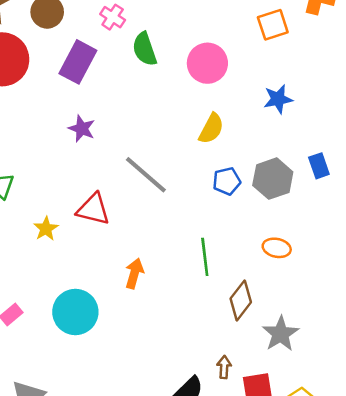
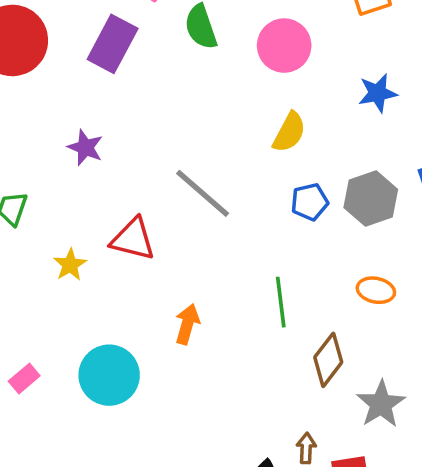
purple star: (82, 129) -> (85, 147), moved

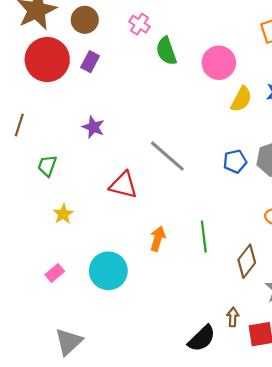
purple rectangle: (113, 44) -> (90, 62), moved, size x0.6
yellow semicircle: (289, 132) -> (241, 99), moved
yellow star: (70, 265) -> (63, 214), moved
green line: (281, 302) -> (204, 237), moved

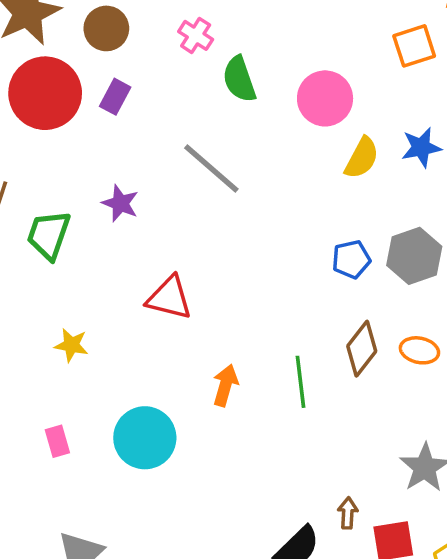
gray line: (167, 156) -> (211, 168), moved
green trapezoid: (47, 166) -> (49, 235), moved, size x1.4
yellow star: (63, 214) -> (71, 345), turned -30
brown diamond: (247, 261) -> (362, 349), moved
pink rectangle: (55, 273) -> (57, 441), turned -66

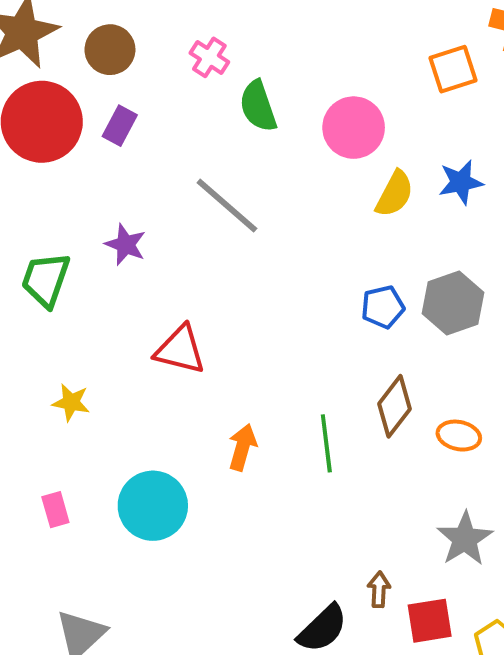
orange ellipse: (419, 350) -> (459, 436), moved

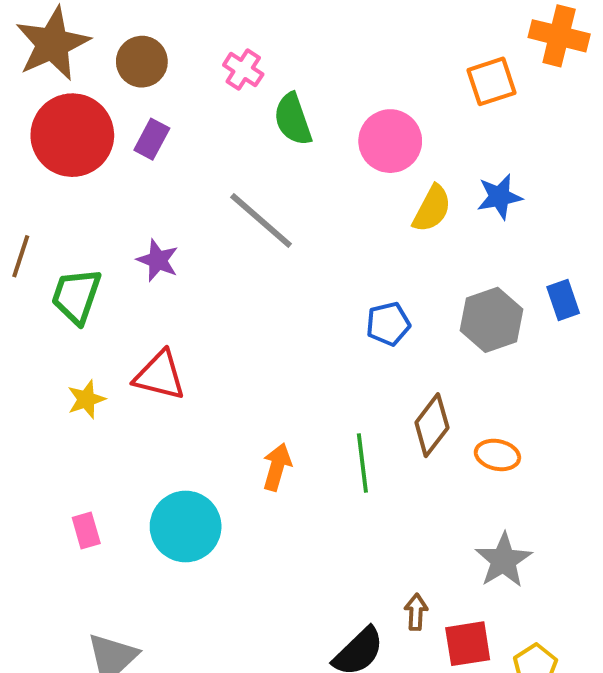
blue pentagon: (383, 307) -> (388, 324), moved
red triangle: (180, 350) -> (160, 376), moved
yellow star: (71, 402) -> (86, 399), moved, turned -30

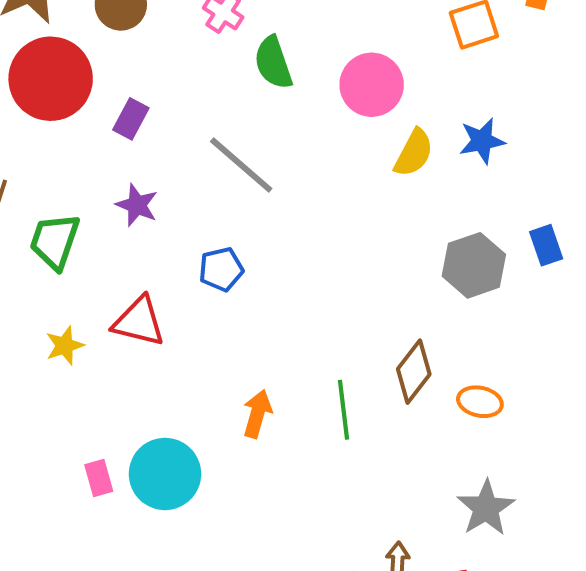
purple rectangle: (152, 139) -> (131, 119), moved
blue pentagon: (388, 324) -> (221, 269), moved
pink rectangle: (86, 530) -> (99, 478), moved

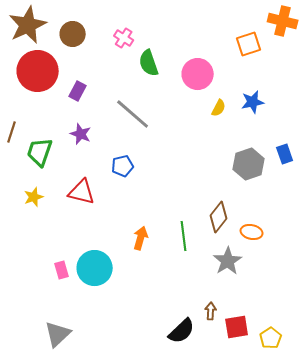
yellow semicircle: (414, 153) -> (219, 108), size x0.7
yellow star: (65, 346) -> (34, 197), moved
gray star: (486, 508) -> (228, 261), moved

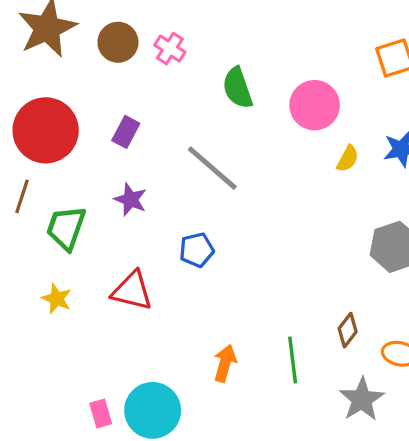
pink cross: (124, 38) -> (170, 49), moved
red circle: (38, 71) -> (46, 130), moved
yellow star: (34, 197) -> (57, 299), turned -30
brown diamond: (219, 217) -> (348, 330), size x0.7

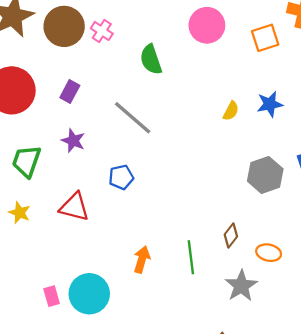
brown circle: (118, 42) -> (64, 26), size x1.4
pink circle: (315, 105) -> (207, 25), moved

